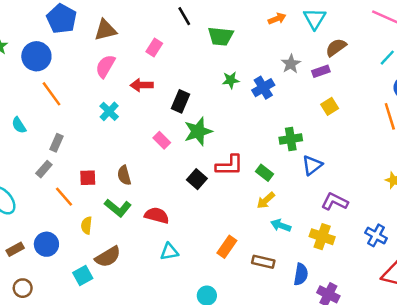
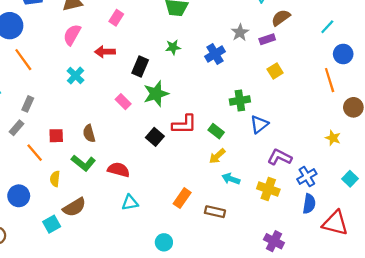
green star: (231, 80) -> (173, 47), moved
blue cross: (376, 235) -> (307, 177), moved, turned 30
blue semicircle: (301, 274) -> (309, 204), moved

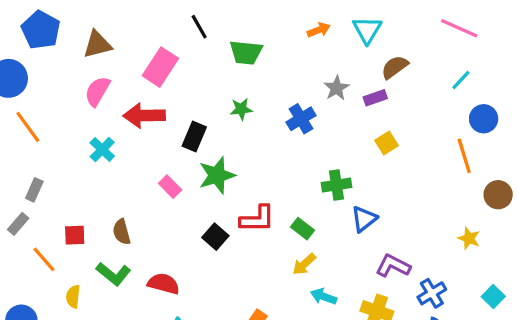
pink rectangle: (116, 18) -> (160, 67), size x1.6
red arrow: (105, 52) -> (144, 116), size x1.4

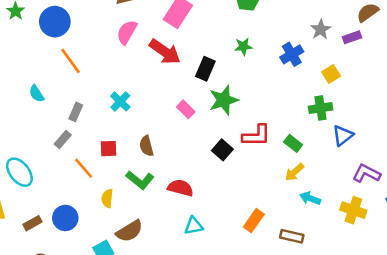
red arrow: (144, 116) -> (165, 52), turned -144
yellow square: (387, 143) -> (331, 74), moved
cyan cross: (102, 149) -> (120, 101), moved

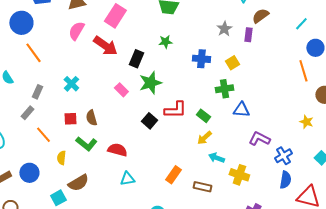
purple rectangle: (352, 37) -> (248, 35), turned -64
blue cross: (292, 54) -> (201, 59), moved, turned 36
blue triangle: (343, 136) -> (241, 110), turned 42
red square: (109, 149) -> (70, 119), moved
yellow cross: (353, 210) -> (239, 175), moved

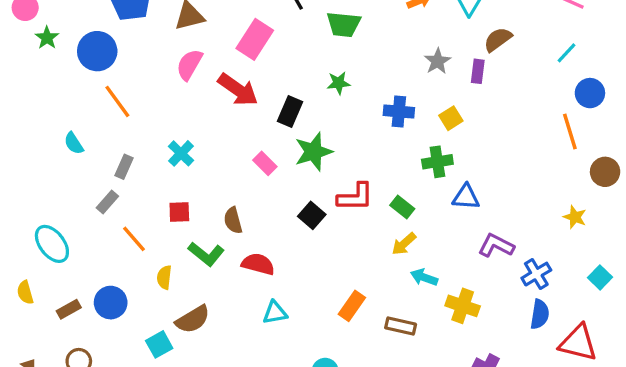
brown semicircle: (91, 118) -> (233, 220), moved

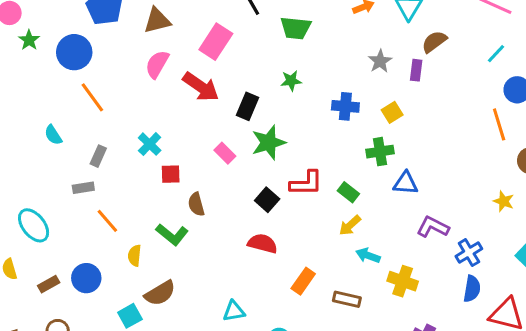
gray rectangle: (107, 202) -> (83, 188), turned 40
red square: (179, 212) -> (171, 174), moved
red semicircle: (258, 264) -> (263, 243), moved
cyan triangle: (275, 313) -> (234, 311), moved

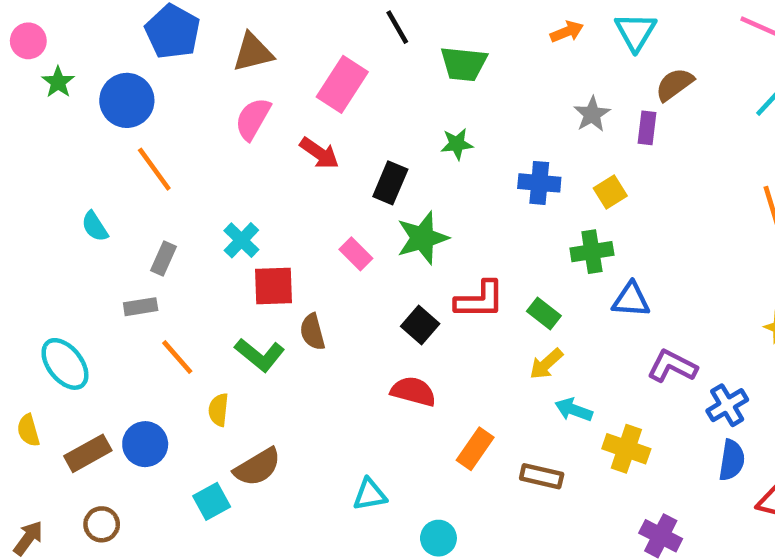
red arrow: (201, 87) -> (319, 153), size x0.7
red square: (171, 174) -> (273, 286), size x1.4
green L-shape: (172, 234) -> (260, 355), moved
brown rectangle: (49, 284) -> (88, 453), size x1.4

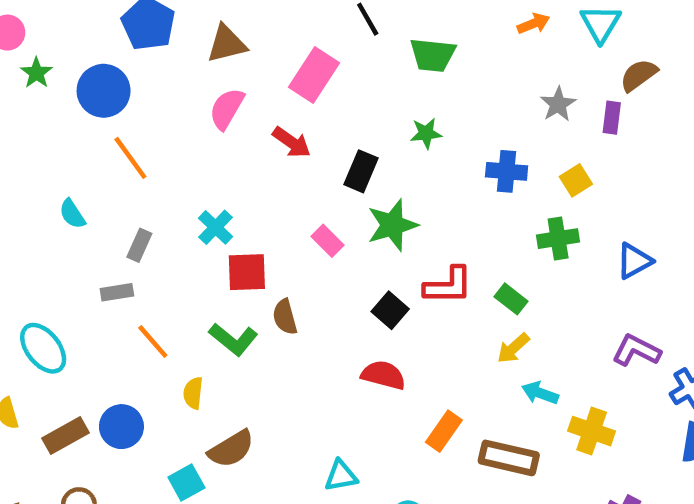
blue triangle: (631, 300) -> (634, 261), moved, turned -33
brown rectangle: (542, 476) -> (509, 458), size x1.4

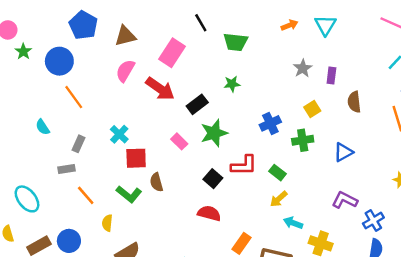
brown semicircle: (639, 75) -> (354, 102), moved, turned -60
red arrow: (292, 142) -> (160, 89), size x1.4
black rectangle: (361, 171) -> (197, 104), turned 30
blue cross: (507, 171) -> (270, 123), moved, turned -30

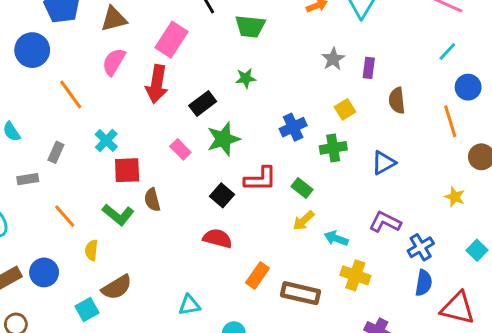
red arrow: (160, 89) -> (157, 84), turned 64
orange line: (74, 97) -> (71, 95), moved
gray rectangle: (67, 169) -> (28, 179), moved
cyan arrow: (293, 223) -> (336, 238), moved

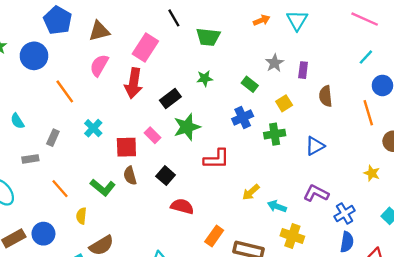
red square: (127, 170) -> (126, 147), moved
green rectangle: (302, 188) -> (250, 84), moved
black square: (222, 195) -> (166, 176), moved

